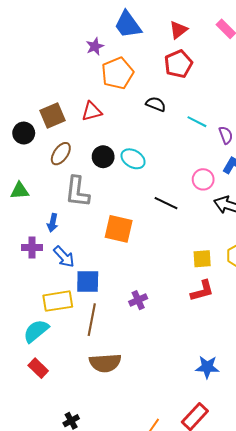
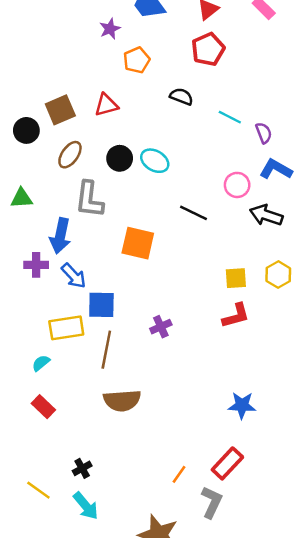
orange pentagon: (118, 73) -> (137, 60), size x0.7
blue arrow: (53, 223) -> (60, 236), size x1.6
cyan semicircle: (36, 331) -> (41, 363), size x0.6

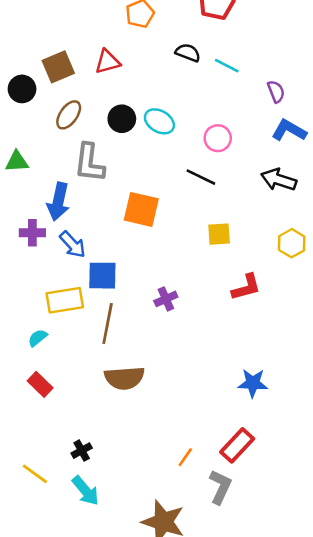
cyan line: (230, 117) -> (227, 66), moved
pink circle: (237, 185) -> (218, 138), moved
yellow square: (236, 278) -> (219, 234), moved

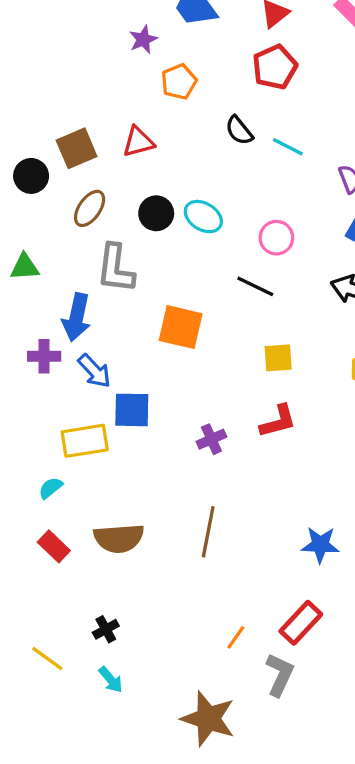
black semicircle: (188, 53) -> (239, 130), turned -150
red L-shape: (246, 287) -> (278, 421), moved
brown line: (108, 324) -> (208, 532), moved
brown semicircle: (124, 378) -> (119, 538), moved
cyan arrow: (86, 491) -> (111, 680), size x0.7

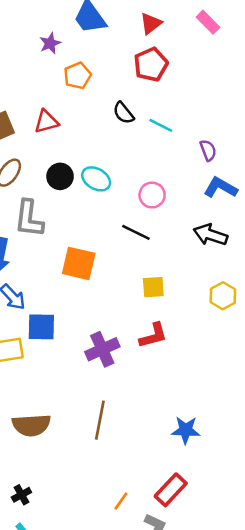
purple cross: (211, 439) -> (102, 349), size x1.5

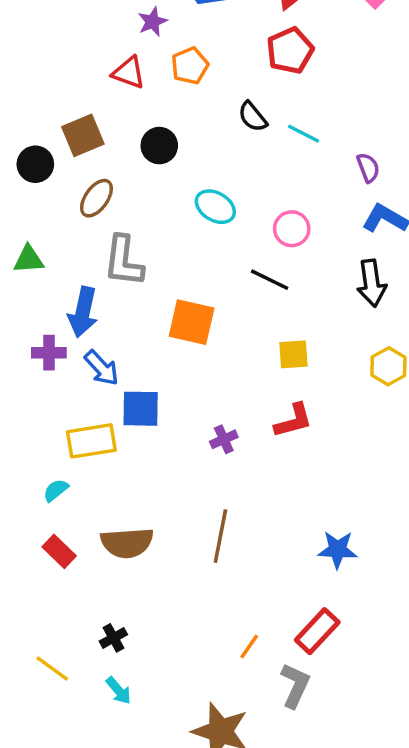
red triangle: (46, 122) -> (129, 73), moved, turned 35
black circle: (60, 176) -> (159, 146), moved
black arrow: (211, 235) -> (372, 283), turned -116
purple cross: (102, 349) -> (224, 439), size x0.6

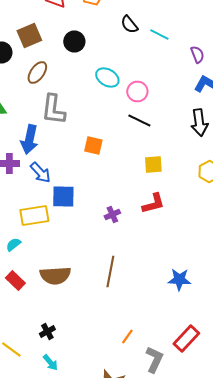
pink circle: (292, 229) -> (137, 92), moved
orange square: (192, 322) -> (93, 146), size x0.7
red rectangle: (317, 631) -> (186, 338), moved

